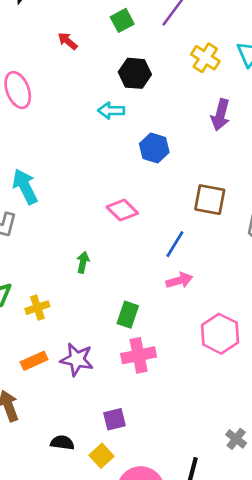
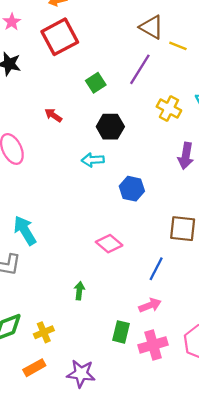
red arrow: (68, 41) -> (53, 115), moved
pink arrow: (179, 280) -> (150, 305), moved
pink cross: (139, 355) -> (153, 345), moved
orange rectangle: (34, 361) -> (34, 368), moved

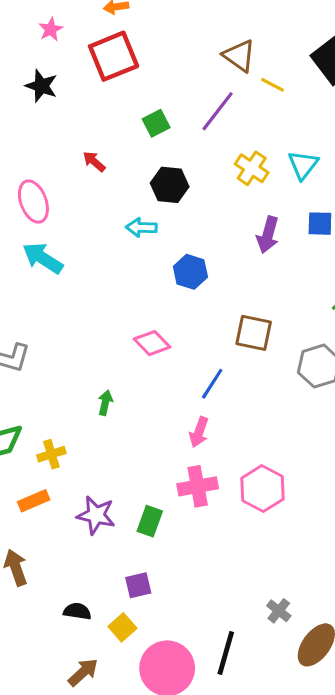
cyan arrow: (25, 230) -> (43, 258), moved, turned -32
pink arrow: (150, 305) -> (199, 432), turned 125
green rectangle: (121, 332) -> (150, 521), moved

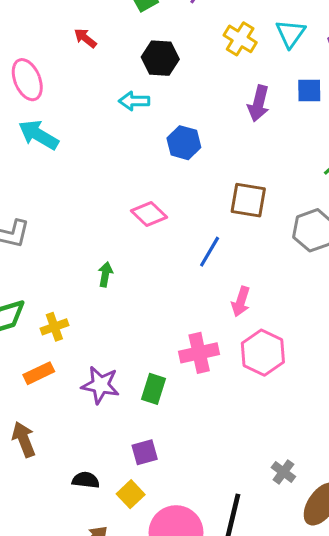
pink arrow: (199, 432) -> (241, 302), moved

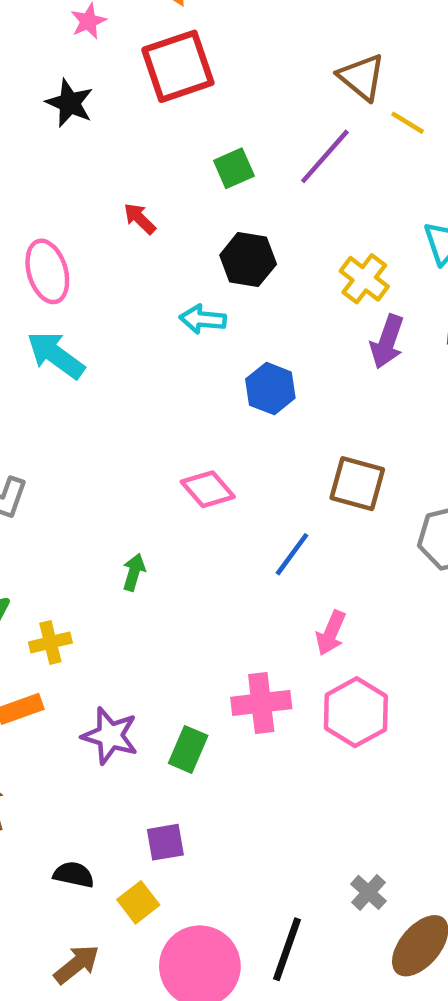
yellow cross: (240, 39) -> (364, 279), moved

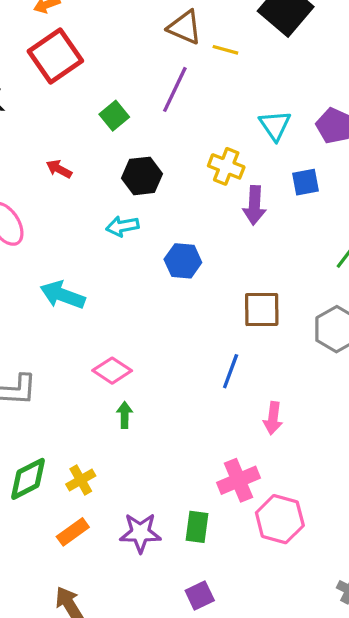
cyan arrow: (56, 355) -> (63, 295), moved
pink diamond: (208, 489) -> (112, 371), moved
pink hexagon: (356, 712) -> (280, 519), moved

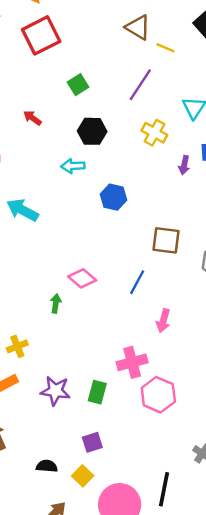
purple line: (175, 89) -> (140, 85), moved
purple arrow: (254, 205) -> (184, 165), moved, size x0.7
pink diamond: (112, 371) -> (82, 278), moved

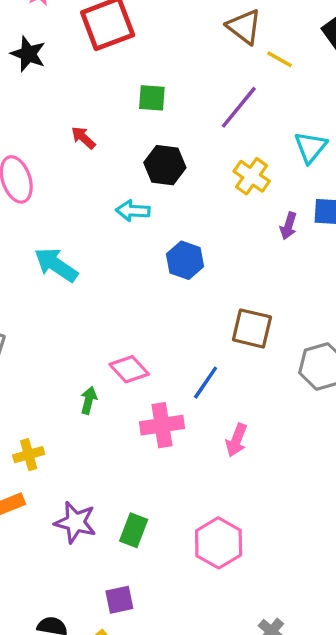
green square: (78, 85) -> (152, 98), turned 30
pink cross: (132, 362) -> (162, 425), moved

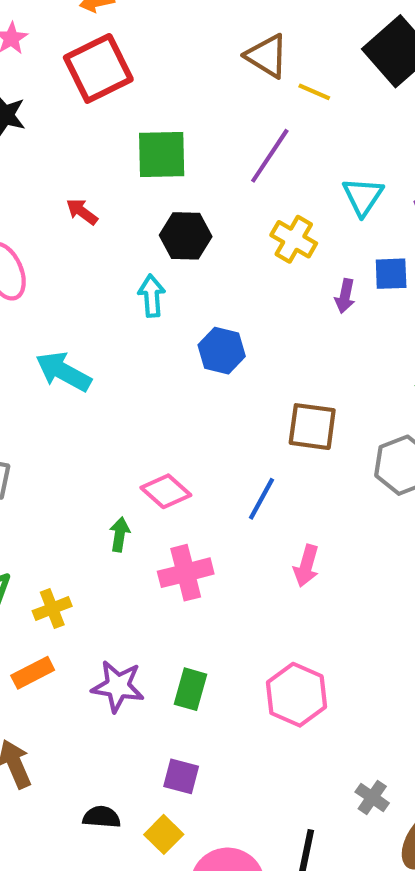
green square: (152, 98) -> (162, 154), size x1.5
cyan arrow: (133, 211) -> (152, 296), turned 88
pink cross: (162, 425) -> (186, 573), moved
purple square: (119, 600) -> (181, 776), turned 32

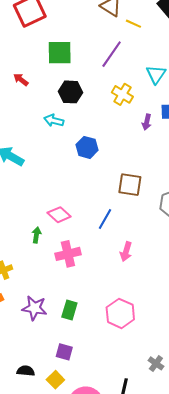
cyan arrow: (152, 296) -> (54, 121), turned -72

